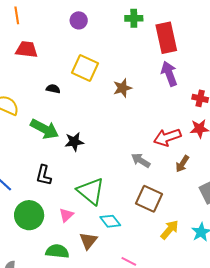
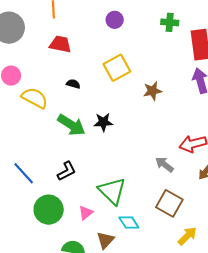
yellow square: (85, 68) -> (117, 68), turned 32
black semicircle: (53, 89) -> (73, 84), moved
black star: (74, 142) -> (103, 122), moved
black L-shape: (44, 175) -> (67, 171), turned -135

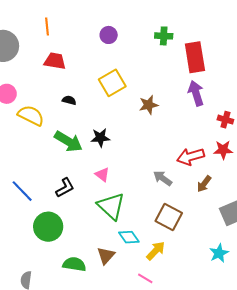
pink triangle: (86, 213) -> (102, 175), moved, turned -42
yellow arrow: (187, 236) -> (156, 251), moved

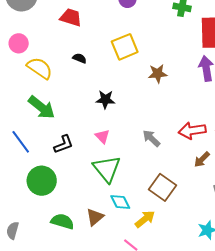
green arrow: (68, 141) -> (42, 107), moved
gray arrow: (163, 178) -> (151, 138), moved

